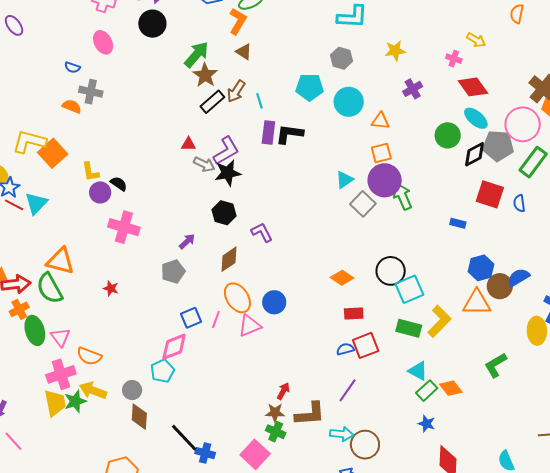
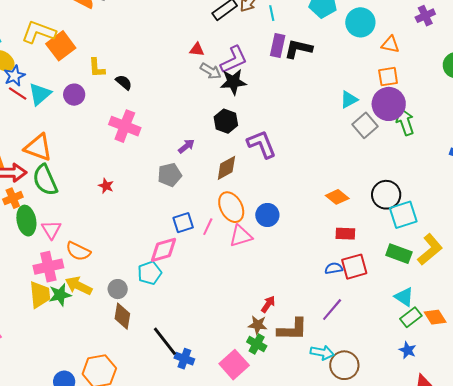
purple circle: (100, 192) -> (74, 95), moved
purple L-shape: (262, 232) -> (262, 144), size x1.4
orange triangle: (60, 261) -> (38, 147), moved

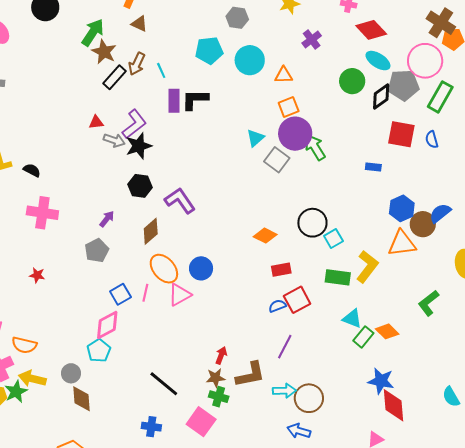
cyan square: (403, 215) -> (333, 238), size x0.7
black line: (165, 341) -> (164, 384), moved
blue star: (408, 350) -> (381, 381), moved, size x1.5

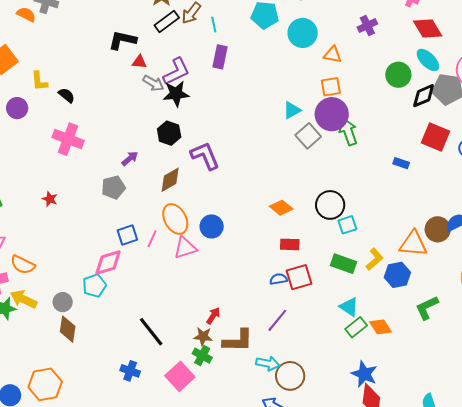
black L-shape: (195, 99) -> (122, 40), moved
blue hexagon: (402, 208) -> (397, 275), moved
yellow L-shape: (367, 267) -> (375, 259), size x0.7

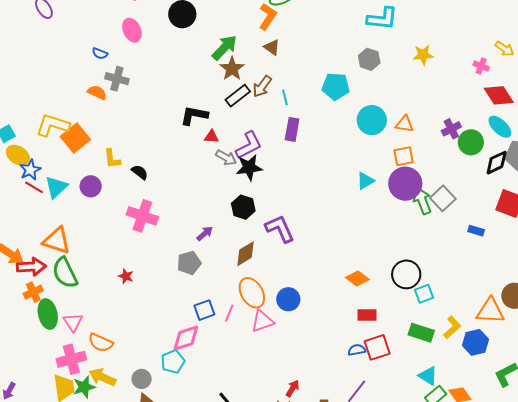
purple cross: (367, 26) -> (451, 129), moved
cyan circle: (303, 33) -> (372, 120), moved
gray square: (308, 136) -> (443, 198), moved

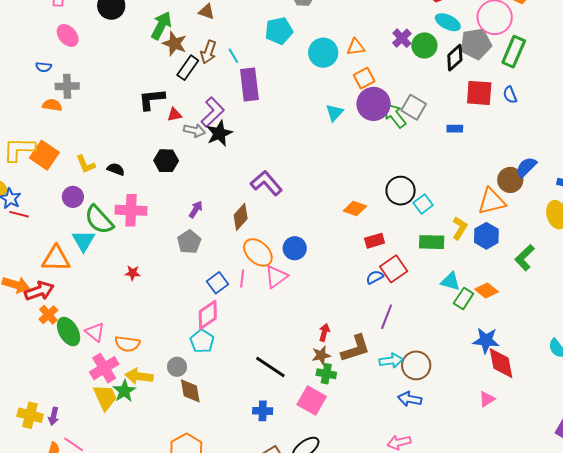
purple rectangle: (292, 129) -> (249, 85), size x1.4
cyan triangle: (56, 187) -> (83, 241), moved
black hexagon: (243, 207) -> (166, 161), moved
green semicircle: (65, 273) -> (99, 220), moved

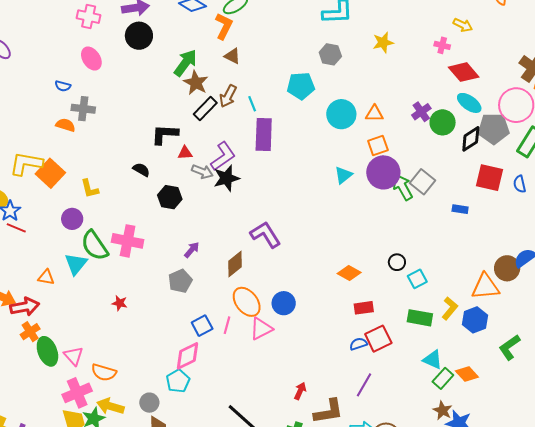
black semicircle: (116, 169) -> (141, 170), moved
black circle: (401, 191) -> (397, 262), size x0.6
orange triangle: (56, 259) -> (46, 277), size x0.6
brown star: (321, 355) -> (443, 410), moved, turned 30

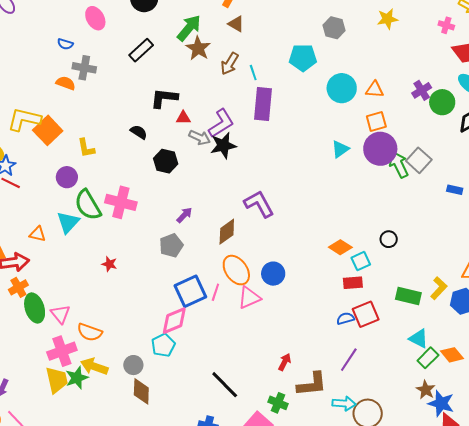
black rectangle: (205, 109) -> (141, 50), moved
cyan square: (417, 279) -> (361, 261), moved
blue square: (202, 326) -> (190, 291), size x1.5

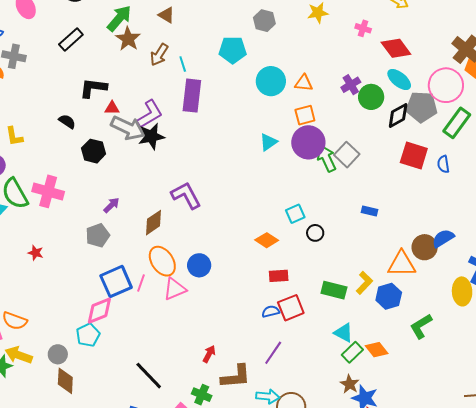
pink cross: (446, 25) -> (363, 28), moved
gray arrow: (200, 137) -> (128, 128), size x1.6
blue rectangle: (455, 190) -> (370, 211), moved
cyan square: (361, 261) -> (295, 214), moved

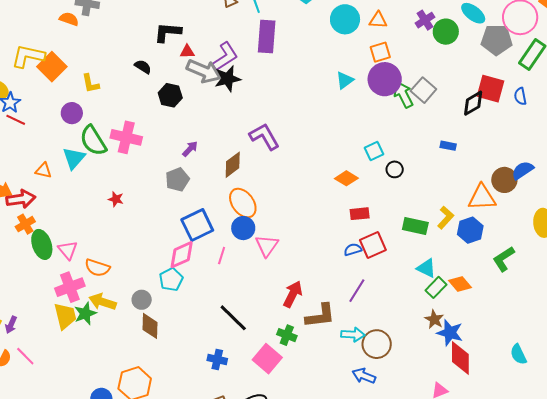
black diamond: (398, 115) -> (473, 103), moved
blue circle: (199, 265) -> (243, 228), moved
pink line: (141, 283) -> (222, 256), moved
pink triangle: (175, 289) -> (267, 246), moved, turned -30
red arrow: (209, 354) -> (293, 294), size x1.5

